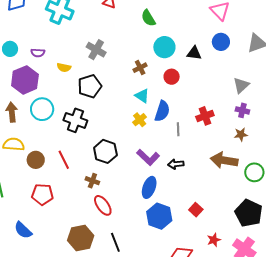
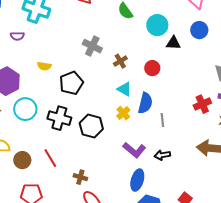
cyan circle: (164, 47) -> (157, 25), moved
gray cross: (96, 50) -> (92, 46), moved
purple semicircle: (38, 53) -> (17, 36), moved
red cross: (205, 116) -> (202, 104), moved
black hexagon: (105, 151) -> (91, 126), moved

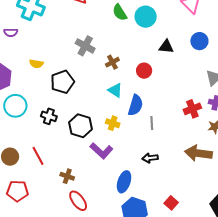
cyan circle: (157, 25) -> (146, 17), moved
blue circle: (199, 30) -> (199, 41), moved
yellow cross: (123, 113) -> (113, 123), moved, turned -32
black cross: (59, 118) -> (49, 116), size x0.7
purple L-shape: (134, 150) -> (101, 151), moved

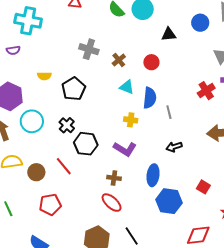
black cross: (49, 116) -> (67, 125), turned 35
black hexagon: (81, 126) -> (86, 144), moved
brown cross: (67, 176) -> (114, 178), moved

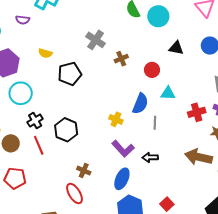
cyan triangle: (127, 87) -> (168, 93), moved, turned -35
black cross: (67, 125) -> (35, 120), moved
purple L-shape: (125, 149) -> (123, 149), moved

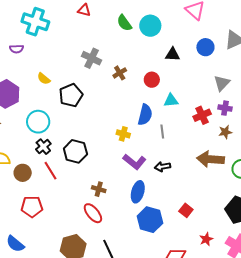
yellow semicircle: (45, 53) -> (44, 79), turned 32
cyan circle: (21, 93) -> (38, 122), moved

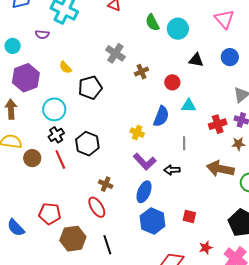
gray line: (162, 132) -> (184, 143), moved
red pentagon: (32, 207) -> (50, 214), moved
red square: (186, 210) -> (189, 216), turned -32

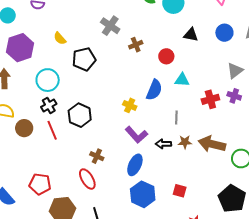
brown star: (238, 144) -> (185, 142), moved

